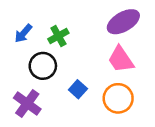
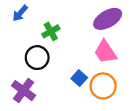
blue arrow: (23, 33) -> (20, 13), moved
blue square: (78, 89) -> (79, 78), moved

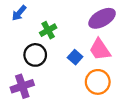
blue square: (79, 78) -> (75, 57), moved
purple cross: (24, 91) -> (22, 86), turned 35

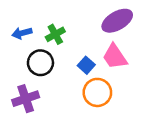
blue arrow: (19, 13) -> (22, 33), moved, turned 35
orange circle: (98, 82) -> (97, 92), moved

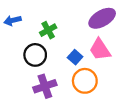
blue arrow: (22, 33) -> (13, 20), moved
purple cross: (26, 99) -> (45, 86), moved

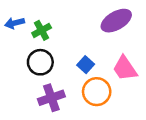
green cross: (48, 30) -> (42, 30), moved
pink trapezoid: (100, 50) -> (125, 68), moved

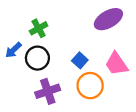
blue arrow: (15, 23) -> (13, 50), moved, turned -30

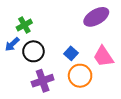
green cross: (39, 28) -> (24, 25), moved

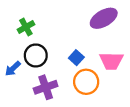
blue arrow: (12, 44) -> (13, 69), moved
pink trapezoid: (103, 56) -> (111, 61), turned -55

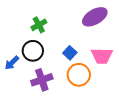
green cross: (26, 27) -> (39, 25), moved

